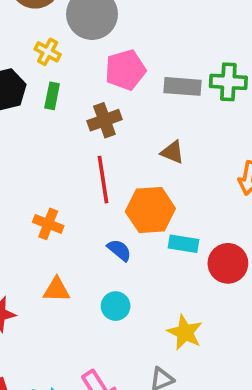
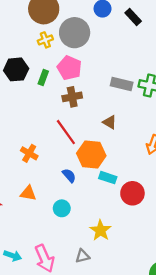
yellow cross: (48, 52) -> (45, 40), moved, turned 32
pink pentagon: (125, 70) -> (69, 68), moved, turned 30
red line: (103, 180) -> (66, 132), turned -36

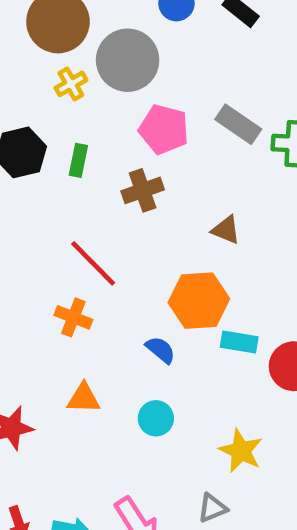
pink pentagon: (69, 68) -> (164, 129), moved
gray rectangle: (122, 84) -> (238, 124), moved, turned 30
red line: (66, 132) -> (93, 263), moved

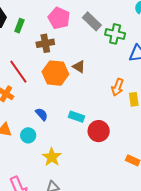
orange hexagon: (199, 301) -> (55, 73), moved
cyan circle: (156, 418) -> (28, 135), moved
yellow star: (241, 451) -> (52, 157), moved

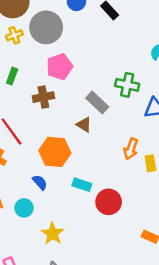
pink pentagon: (59, 18) -> (60, 67), turned 30
gray rectangle: (92, 21) -> (97, 102), moved
orange hexagon: (55, 73) -> (55, 152), moved

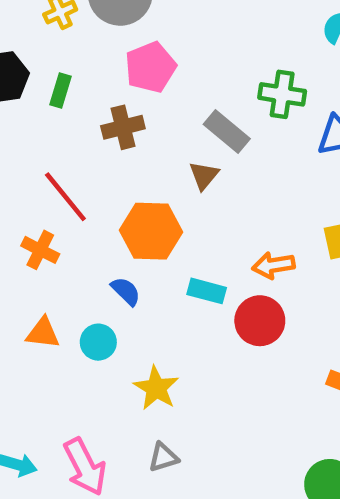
brown triangle: (84, 125) -> (204, 175), turned 42
orange arrow: (131, 149) -> (273, 265), moved, turned 65

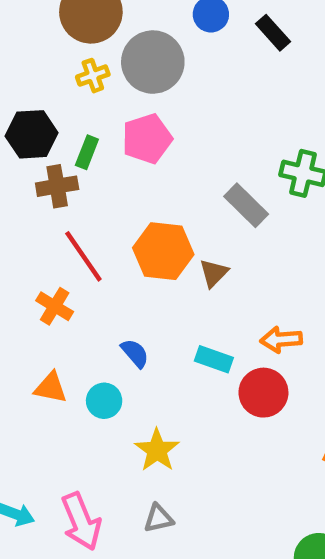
pink pentagon: (150, 67) -> (147, 139), moved
brown cross: (123, 127) -> (57, 186), moved
brown triangle: (204, 175) -> (214, 273), moved
orange hexagon: (151, 231) -> (163, 251), moved

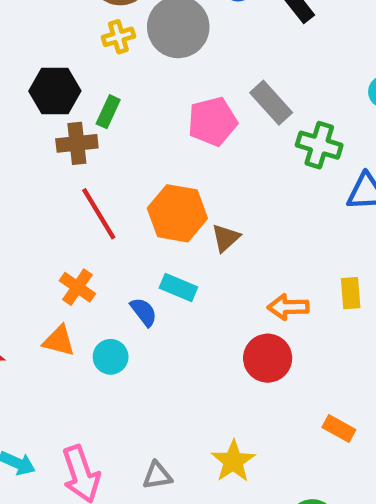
pink pentagon: (147, 139) -> (212, 121), moved
gray rectangle: (246, 205) -> (271, 103), moved
orange cross: (55, 306) -> (77, 287), moved
cyan rectangle: (214, 359) -> (178, 288), moved
yellow star: (157, 450) -> (233, 461), moved

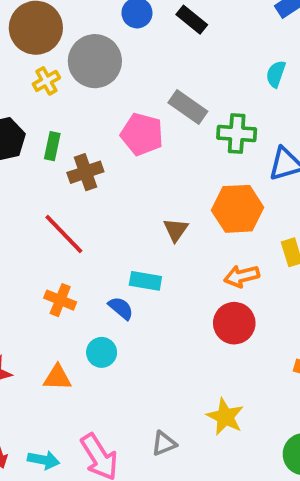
pink pentagon: (212, 121) -> (142, 134), turned -30
brown cross: (77, 143) -> (85, 172), moved
orange hexagon: (177, 213) -> (238, 209), moved
orange triangle: (59, 341) -> (57, 378), moved

